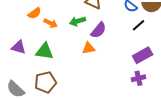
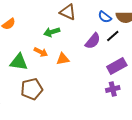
orange arrow: (51, 23) -> (41, 52), moved
purple semicircle: (99, 30) -> (93, 41), moved
brown pentagon: (46, 82) -> (32, 89), moved

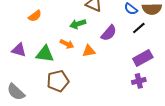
purple semicircle: (93, 41) -> (109, 33), moved

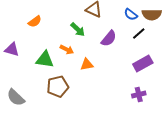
green arrow: (78, 24) -> (78, 30), turned -119
purple triangle: (19, 50) -> (12, 50), moved
orange triangle: (89, 51) -> (87, 65), moved
purple cross: (139, 81) -> (139, 95), moved

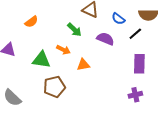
blue semicircle: (131, 15) -> (118, 19), moved
purple semicircle: (109, 39) -> (105, 39), turned -108
purple rectangle: (143, 64) -> (139, 64), turned -60

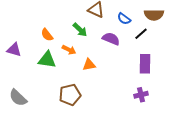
orange semicircle: (31, 22) -> (47, 35), moved, turned 88
brown pentagon: (54, 87) -> (70, 95), moved

